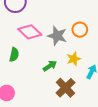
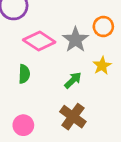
gray star: (57, 36) -> (75, 40), turned 30
brown cross: (65, 88) -> (73, 117), moved

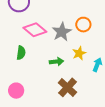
green arrow: (73, 80) -> (56, 62), turned 32
brown cross: (73, 117) -> (67, 87), moved

